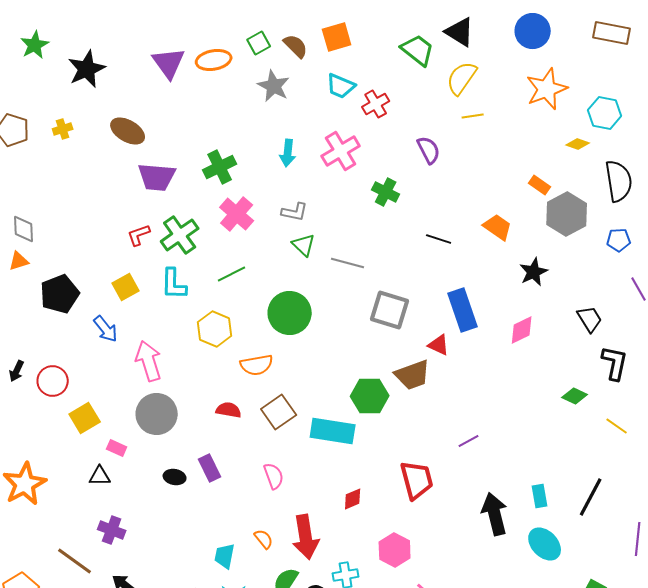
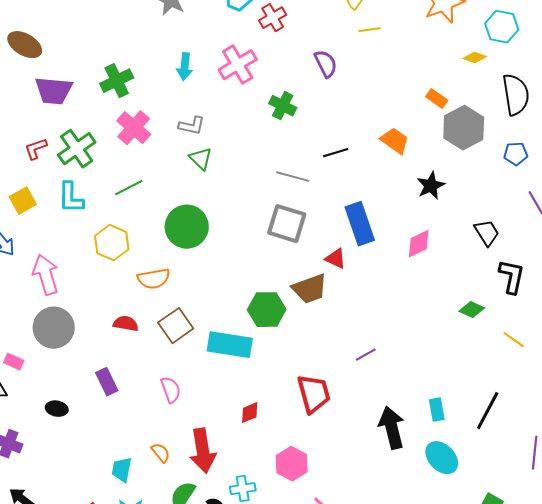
black line: (439, 239) -> (336, 153), turned -35
gray line: (348, 263) -> (293, 177), moved
black ellipse: (175, 477) -> (57, 409), moved

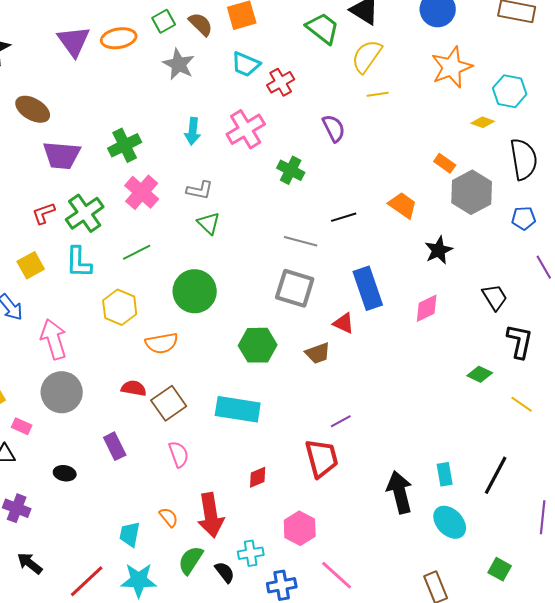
brown trapezoid: (310, 289) -> (318, 353), size x0.7
green hexagon: (267, 310) -> (258, 345), moved
brown square: (176, 326) -> (169, 403), moved
purple line: (366, 355) -> (341, 421), moved

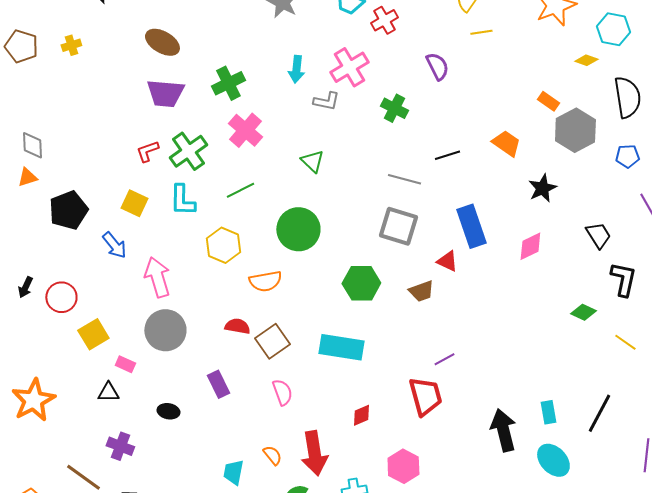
brown ellipse: (33, 109) -> (162, 42), moved
gray L-shape: (200, 190) -> (326, 101), moved
yellow square: (31, 265) -> (134, 203), turned -36

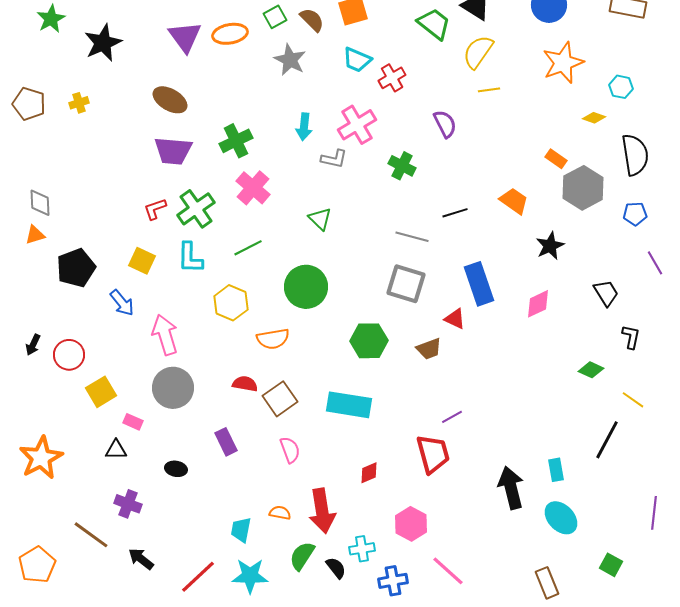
cyan hexagon: (613, 29) -> (621, 87), size x0.7
black L-shape: (623, 279) -> (631, 337), size x0.7
black line: (599, 413) -> (607, 440), moved
orange semicircle: (272, 455) -> (280, 513), turned -40

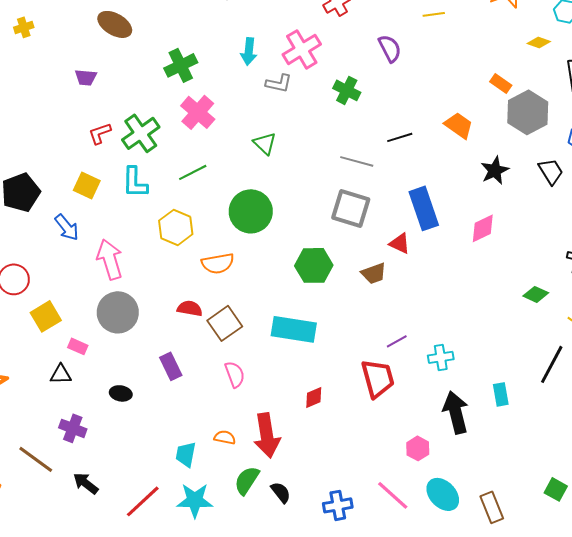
purple trapezoid: (173, 151) -> (86, 77), moved, size x0.6
black trapezoid: (606, 293) -> (551, 171), moved
cyan ellipse: (561, 518) -> (443, 494), moved
pink hexagon: (411, 524) -> (418, 448), moved, size x0.7
cyan cross: (362, 549) -> (441, 357), moved

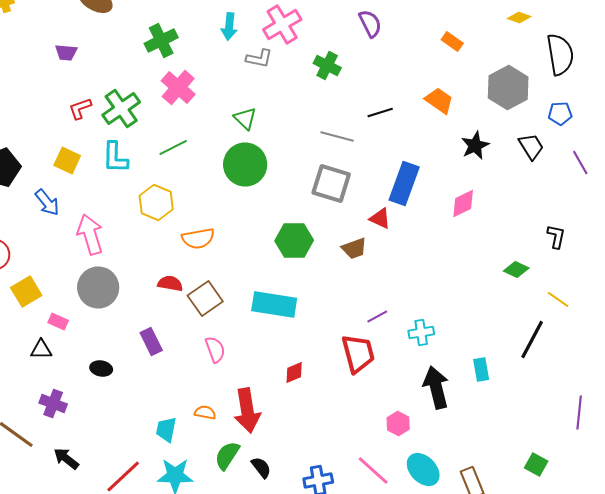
orange rectangle: (501, 83) -> (452, 42), moved
blue rectangle: (424, 208) -> (404, 184), turned 39
green circle: (251, 211) -> (245, 164), moved

